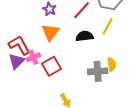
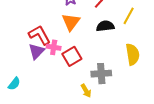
pink cross: (33, 57) -> (54, 47), turned 32
yellow semicircle: (112, 64) -> (133, 54), size x1.5
gray cross: (98, 71) -> (101, 74), moved

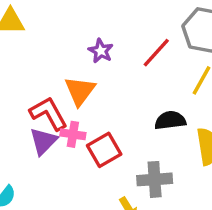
orange triangle: (71, 22) -> (80, 91), moved
black semicircle: (105, 26) -> (170, 120), moved

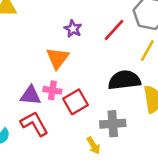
red L-shape: (49, 113) -> (34, 124), moved
black semicircle: (170, 120) -> (124, 80), size x1.4
purple triangle: (43, 141) -> (31, 95), turned 50

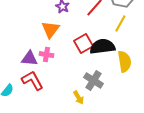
red square: (76, 102) -> (83, 44), moved
gray cross: (113, 124) -> (93, 81), turned 36

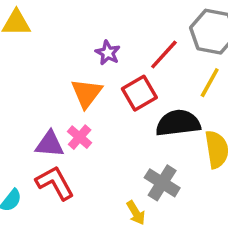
red square: (83, 44) -> (139, 93), moved
pink cross: (46, 55) -> (80, 137), turned 32

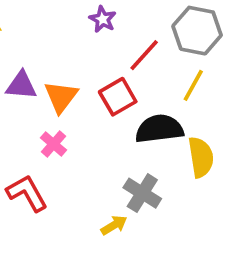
purple star: (108, 53) -> (103, 19), moved
purple triangle: (50, 144) -> (21, 85), moved
yellow arrow: (136, 213) -> (114, 225), turned -90

